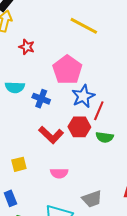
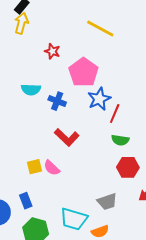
red star: (27, 47) -> (52, 51), moved
red hexagon: (79, 127) -> (128, 167), moved
pink semicircle: (59, 173) -> (52, 168), moved, turned 42

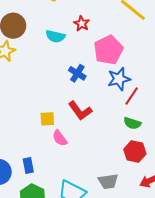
cyan semicircle: (31, 90) -> (55, 36), moved
yellow square: (34, 167) -> (47, 119), moved

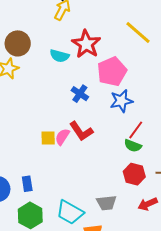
red star: (82, 24) -> (86, 44), size x1.8
red line: (132, 96) -> (136, 130), moved
pink semicircle: (60, 138) -> (62, 137), moved, turned 66

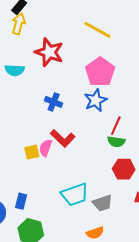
cyan semicircle: (59, 56) -> (15, 70), moved
pink pentagon: (112, 72) -> (100, 72), moved
blue rectangle: (27, 184) -> (21, 201), turned 35
cyan trapezoid: (70, 212) -> (75, 194), moved, turned -36

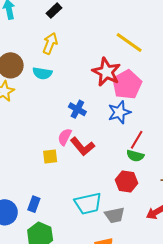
yellow arrow: (19, 24) -> (50, 43), moved
red star: (49, 52) -> (106, 72), moved
pink semicircle: (45, 148) -> (65, 137), moved
red hexagon: (124, 169) -> (127, 182), moved

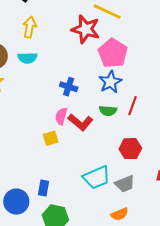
red star: (106, 72) -> (86, 29), moved
green semicircle: (135, 156) -> (108, 111), moved

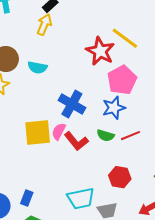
yellow arrow: (30, 27) -> (44, 25), moved
blue cross: (69, 87) -> (72, 104), size x1.5
red line: (132, 106) -> (131, 136), turned 36
yellow square: (51, 138) -> (38, 132), moved, size x1.8

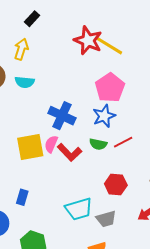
yellow arrow: (44, 25) -> (21, 49), moved
red star: (100, 51) -> (88, 41), moved
blue rectangle: (27, 198) -> (22, 197), moved

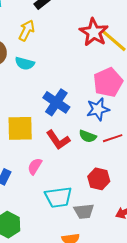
pink semicircle: (51, 144) -> (35, 166), moved

